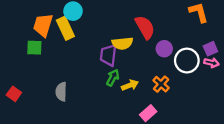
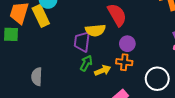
purple circle: (164, 49) -> (127, 44), moved
white circle: (187, 61) -> (157, 79), moved
orange cross: (161, 84) -> (124, 62), moved, turned -35

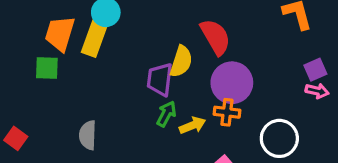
yellow rectangle: (41, 16) -> (94, 39), turned 45
yellow semicircle: (95, 30) -> (181, 61), turned -66
purple circle: (127, 44) -> (232, 83), size x1.6

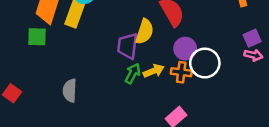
purple circle: (232, 83) -> (185, 49), size x0.7
yellow arrow: (193, 125) -> (154, 71), moved
white circle: (279, 138) -> (205, 63), moved

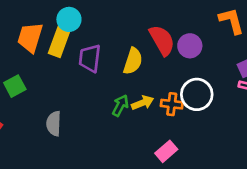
green square: (37, 37) -> (15, 86), moved, turned -30
purple trapezoid: (127, 46) -> (90, 58), moved
purple circle: (185, 49) -> (190, 46), moved

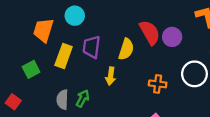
yellow rectangle: (59, 42) -> (64, 56), moved
white circle: (197, 94) -> (194, 74), moved
yellow arrow: (143, 103) -> (111, 76), moved, turned 120
green arrow: (120, 106) -> (83, 98), moved

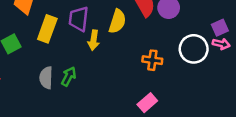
yellow arrow: (111, 76) -> (94, 40), moved

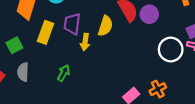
orange cross: (152, 60) -> (158, 89), moved, turned -35
gray semicircle: (46, 78) -> (23, 72), moved

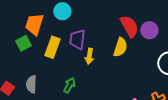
yellow semicircle: (105, 26) -> (120, 47), moved
green square: (14, 45) -> (23, 43), moved

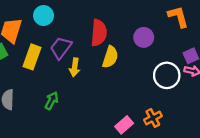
red semicircle: (129, 26) -> (99, 33), moved, turned 35
purple trapezoid: (77, 39) -> (61, 48), turned 30

